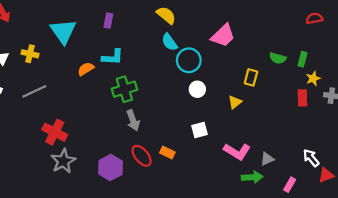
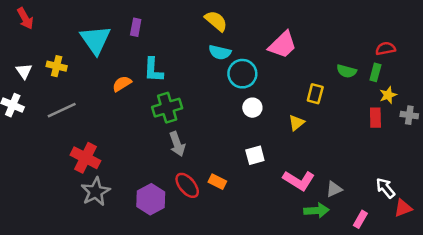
red semicircle: (314, 18) -> (385, 49), moved
purple rectangle: (108, 21) -> (136, 27), moved
cyan semicircle: (169, 42) -> (220, 52), turned -42
cyan L-shape: (113, 57) -> (153, 70), turned 90

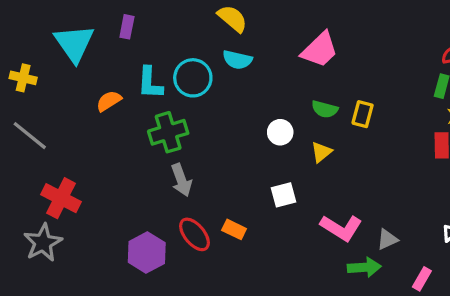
green semicircle: (347, 71) -> (325, 109), moved
cyan circle: (242, 74) -> (193, 78), moved
gray line: (62, 110) -> (30, 136), turned 64
yellow triangle: (296, 123) -> (321, 152), moved
gray star: (96, 192) -> (43, 243), moved

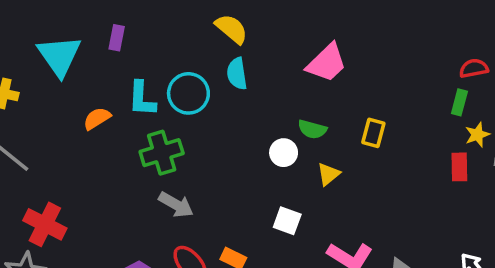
cyan semicircle: (237, 60) -> (237, 74), turned 68
green semicircle: (325, 109) -> (312, 129), moved
gray arrow: (181, 180) -> (176, 205), turned -40
white square: (283, 195) -> (287, 221), turned 35

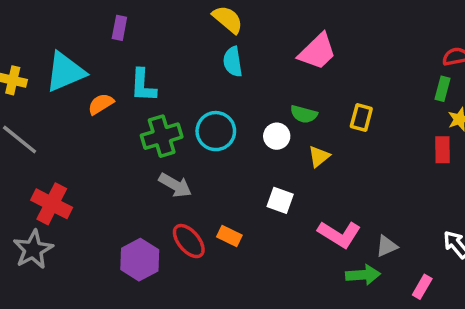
cyan triangle: (59, 56) -> (65, 72), moved, turned 42
cyan circle: (188, 93) -> (216, 131), moved

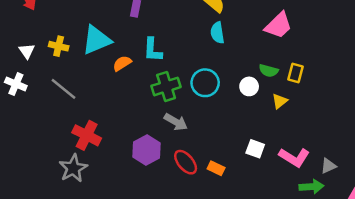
yellow rectangle: (361, 118) -> (295, 73), moved
white square: (280, 200) -> (255, 149), moved
orange rectangle: (229, 236) -> (216, 168), moved
purple hexagon: (140, 260) -> (146, 150), moved

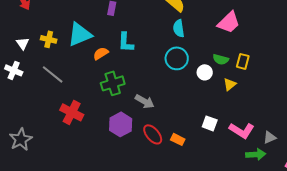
cyan circle: (205, 83) -> (177, 58), moved
green cross: (166, 86) -> (113, 83), moved
gray star: (73, 168) -> (21, 139), moved

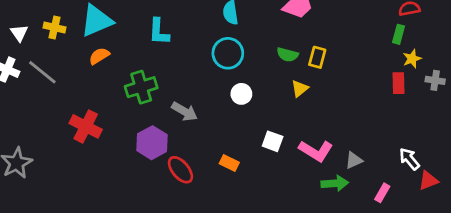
orange semicircle: (101, 53) -> (99, 56), moved
white circle: (205, 72) -> (241, 94), moved
gray line: (53, 74) -> (42, 72), moved
red ellipse: (153, 134) -> (180, 170), moved

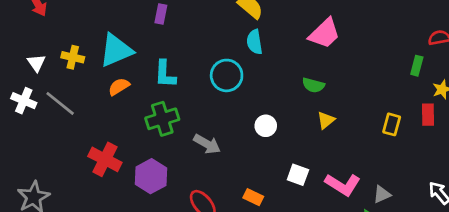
cyan L-shape: (159, 32) -> (165, 74), moved
green rectangle: (399, 34) -> (417, 66), moved
cyan circle: (228, 53) -> (227, 75), moved
yellow rectangle: (317, 57) -> (392, 124), moved
purple hexagon: (152, 143) -> (151, 176), moved

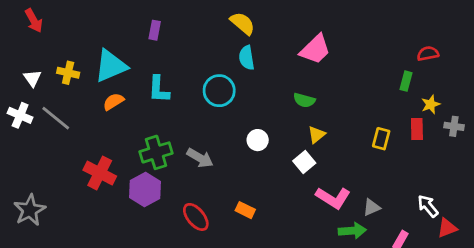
green cross: (162, 119) -> (156, 152), moved
white square: (298, 175) -> (304, 162), moved, turned 30

